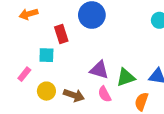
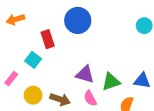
cyan square: (46, 55) -> (33, 60), turned 35

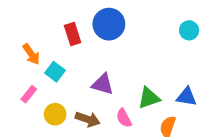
orange arrow: (15, 19) -> (31, 54), moved, turned -108
red rectangle: (48, 39) -> (73, 34), moved
purple triangle: (85, 74) -> (103, 84), moved

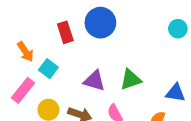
pink rectangle: (29, 94) -> (23, 90), size x1.5
green triangle: (149, 98) -> (131, 79), moved

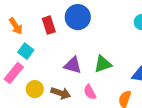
orange arrow: (25, 52) -> (16, 26), moved
cyan square: (48, 69) -> (26, 51), moved

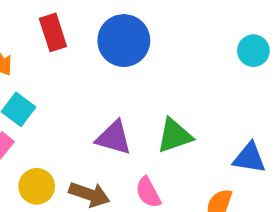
red rectangle: (49, 25) -> (53, 32), moved

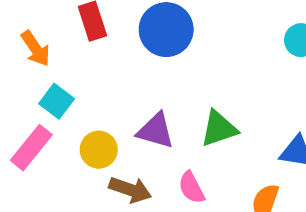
yellow circle: (37, 186) -> (99, 150), moved

